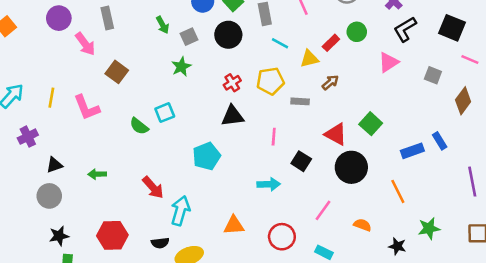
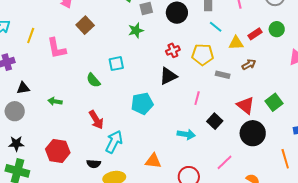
black triangle: (232, 116) -> (168, 76), turned -30
green semicircle: (139, 126) -> (93, 80), moved

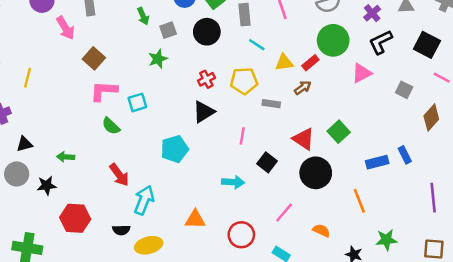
green circle: (277, 29) -> (333, 40), size x1.6
red rectangle: (255, 34) -> (310, 63), moved
pink L-shape: (57, 48) -> (104, 91), moved, turned 110
black star: (16, 144) -> (47, 186), moved

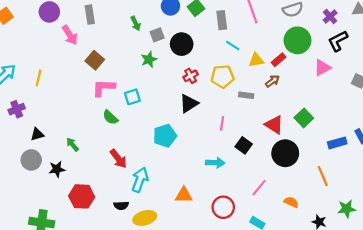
black circle: (207, 32) -> (182, 44), moved
green arrow: (66, 157) -> (72, 145), turned 48

